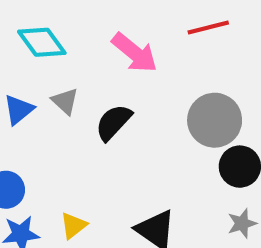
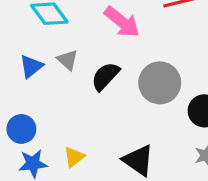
gray circle: (215, 120) -> (160, 83), moved

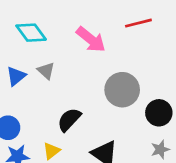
black semicircle: (105, 76) -> (69, 120), moved

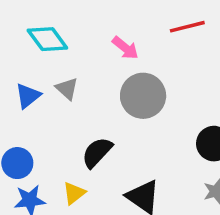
pink arrow: (91, 39) -> (125, 48), size x0.7
gray circle: (122, 90) -> (143, 96), moved

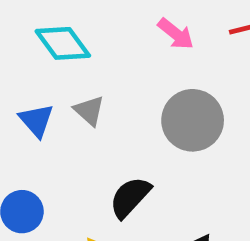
pink arrow: (125, 48) -> (176, 34), moved
blue triangle: (28, 96) -> (36, 120), turned -32

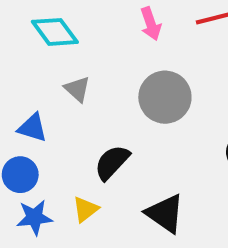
pink arrow: (176, 34) -> (151, 24), turned 32
blue triangle: (36, 120) -> (32, 128), moved, turned -32

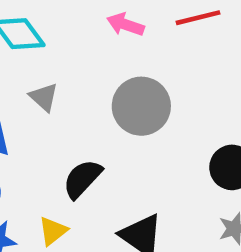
pink arrow: (151, 24) -> (125, 25), turned 128

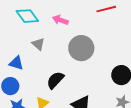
pink arrow: (125, 25) -> (60, 20), moved

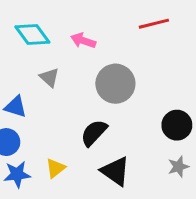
black semicircle: (55, 80) -> (94, 133), moved

